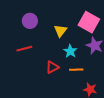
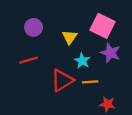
red triangle: (52, 67) -> (62, 80), size x1.5

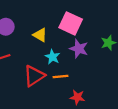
yellow triangle: (70, 37) -> (40, 35), turned -32

